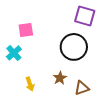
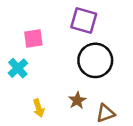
purple square: (85, 16) -> (84, 20), moved

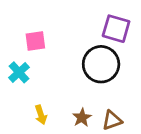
purple square: (84, 20) -> (116, 29), moved
brown star: (77, 100) -> (82, 118), moved

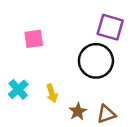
cyan cross: (19, 72) -> (18, 89), moved
yellow arrow: (41, 115) -> (52, 93), moved

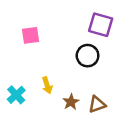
black circle: (96, 61) -> (88, 56), size x0.7
cyan cross: (18, 89) -> (16, 95), moved

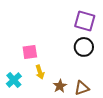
pink square: (30, 35) -> (30, 52), moved
black circle: (88, 56) -> (84, 47), moved

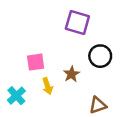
purple square: (85, 21) -> (77, 23), moved
brown star: (60, 86) -> (71, 74), moved

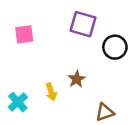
black circle: (100, 56) -> (115, 47), moved
pink square: (36, 62) -> (24, 34), moved

